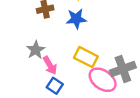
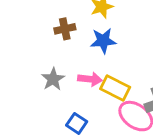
pink arrow: (50, 65) -> (90, 79), moved, turned -54

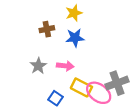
yellow rectangle: (115, 88) -> (81, 87), moved

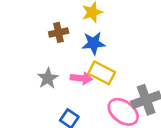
yellow rectangle: (81, 87) -> (102, 73), moved

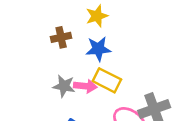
gray star: (48, 78) -> (64, 86), moved, turned -30

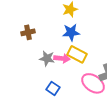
brown cross: (61, 37) -> (28, 32), moved

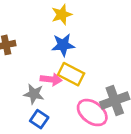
gray star: (47, 58) -> (34, 94), moved

